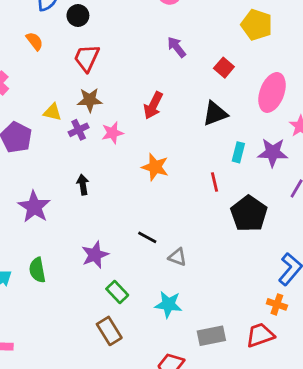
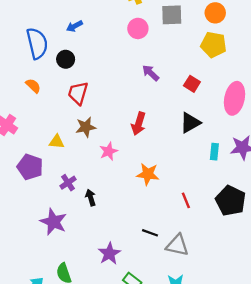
purple cross: (79, 130) -> (68, 183), moved
red line: (215, 182) -> (186, 200), moved
gray triangle: (178, 257) -> (177, 245), size x1.5

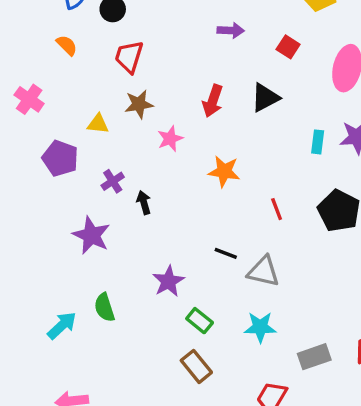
purple arrow: (151, 73) -> (231, 30), turned 138
black triangle: (190, 123) -> (265, 98), moved

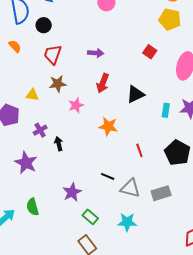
purple arrow: (231, 30) -> (96, 53), moved
black triangle: (265, 98) -> (135, 94), moved
gray rectangle: (314, 357) -> (161, 193), moved

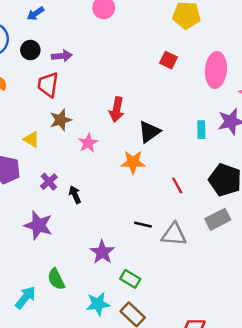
purple arrow: (96, 53) -> (62, 56), moved
black triangle: (135, 94) -> (149, 132), moved
yellow triangle: (32, 95) -> (31, 139), turned 32
gray rectangle: (161, 193) -> (218, 219), moved
cyan star: (127, 222) -> (98, 304), moved

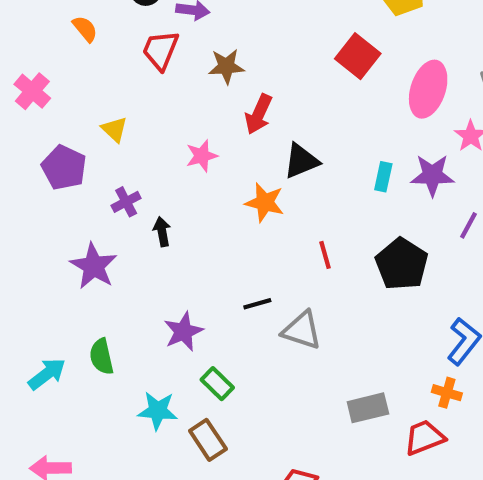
red square: (169, 60) -> (358, 56), size x1.5
brown star: (61, 120) -> (226, 66), moved
gray rectangle: (218, 219) -> (368, 408), moved
black line: (143, 225) -> (257, 304), turned -42

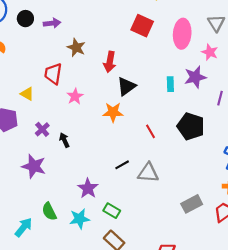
red trapezoid: (161, 50) -> (53, 74), moved
brown star: (226, 66) -> (76, 48), turned -30
red arrow: (259, 114) -> (110, 62), moved
cyan star: (158, 411) -> (79, 219), moved

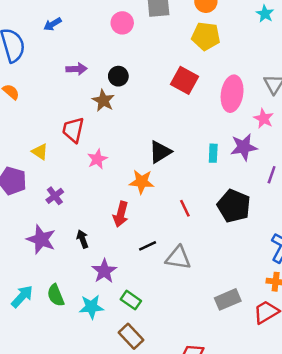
black circle: (25, 19) -> (118, 76), moved
red arrow: (110, 62) -> (121, 214), moved
black arrow: (64, 140) -> (82, 239), moved
cyan arrow: (24, 227) -> (22, 296), moved

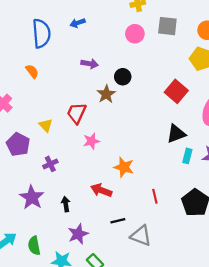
black triangle: (160, 152) -> (176, 134), moved
red arrow: (121, 214) -> (101, 190), turned 84

